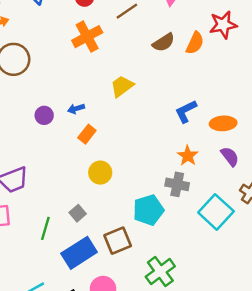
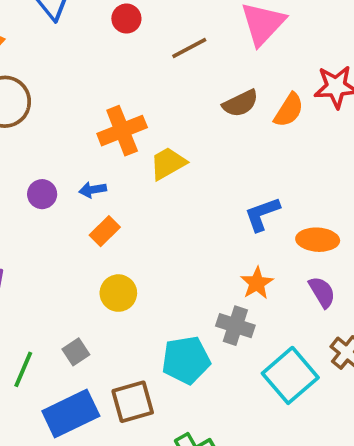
orange cross: (87, 37) -> (122, 131), moved

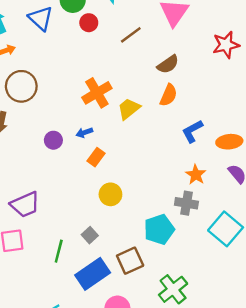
orange semicircle: (289, 110) -> (169, 95), moved

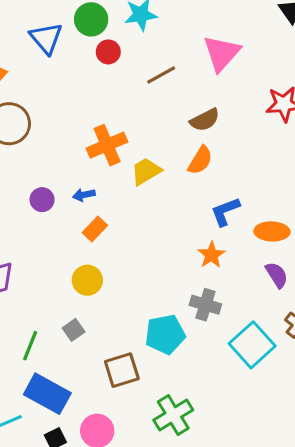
orange star: (196, 175) -> (211, 255), moved
yellow circle: (110, 194) -> (87, 280), moved
blue rectangle: (93, 274) -> (47, 394), moved, turned 56

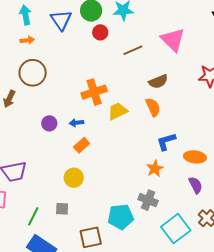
pink triangle: (222, 53) -> (173, 40), turned -32
orange semicircle: (200, 160) -> (153, 107), turned -60
gray square: (74, 330) -> (62, 209), turned 32

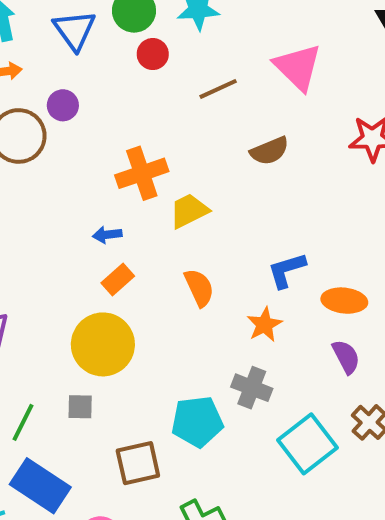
orange semicircle: (153, 107) -> (199, 288), moved
purple circle: (49, 123) -> (63, 105), moved
yellow circle: (74, 178) -> (103, 344), size x1.6

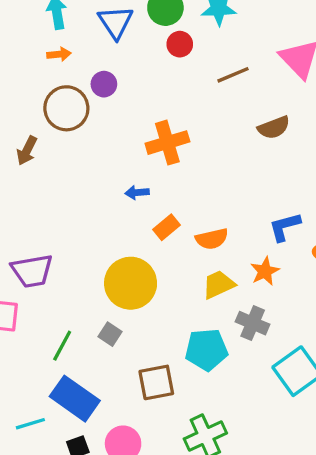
yellow trapezoid: (189, 211) -> (219, 284), moved
orange rectangle: (118, 280) -> (167, 227), moved
orange semicircle: (199, 288) -> (212, 239), turned 100
gray square: (80, 407) -> (110, 334), turned 30

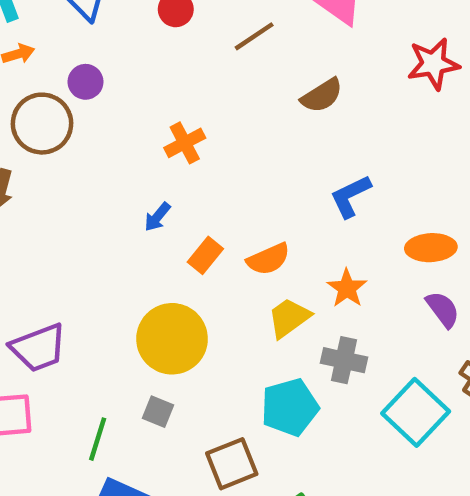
orange cross: (167, 143) -> (185, 143), size x0.7
blue arrow: (137, 192) -> (157, 217), turned -35
blue L-shape: (285, 227) -> (350, 196), moved

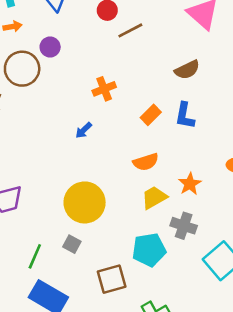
brown line: (254, 36) -> (130, 30), moved
blue L-shape: (350, 196) -> (185, 116), moved, turned -60
orange rectangle: (205, 255) -> (151, 115), moved

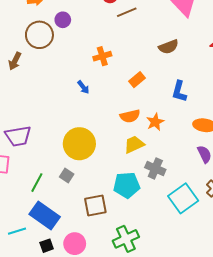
blue L-shape: (185, 116) -> (179, 91), moved
blue arrow: (84, 130) -> (83, 87), turned -88
orange star: (190, 184) -> (155, 122), moved

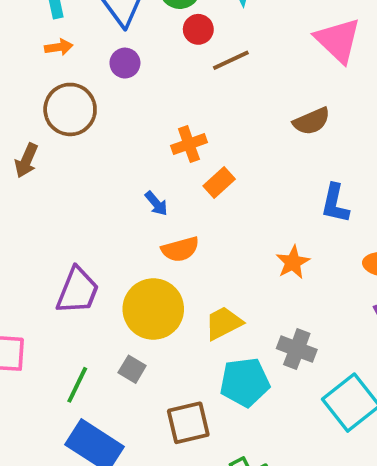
purple circle: (63, 20) -> (125, 63), moved
orange rectangle: (137, 80) -> (219, 183), moved
orange semicircle: (130, 116) -> (180, 249), moved
purple trapezoid: (18, 136) -> (78, 291), moved, turned -56
yellow trapezoid: (134, 144) -> (224, 323), moved

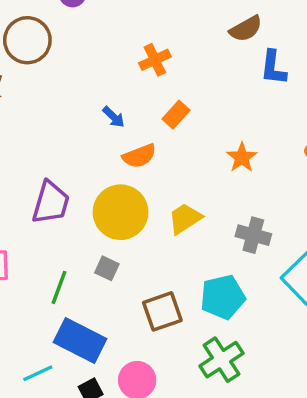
orange cross: (189, 144) -> (155, 60), moved
orange rectangle: (219, 183) -> (176, 115), moved
blue L-shape: (335, 204) -> (273, 68), moved
cyan pentagon: (245, 382) -> (223, 297), moved

